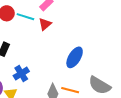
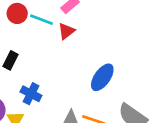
blue cross: (21, 74) -> (31, 94), turned -35

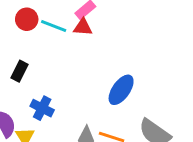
red triangle: (66, 31) -> (83, 27), moved, turned 42

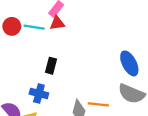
black rectangle: (19, 71) -> (51, 66), moved
blue ellipse: (121, 90) -> (129, 63), moved, turned -50

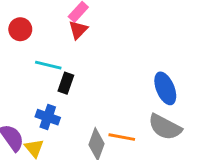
red triangle: (57, 23) -> (78, 30), turned -42
cyan line: (34, 27) -> (48, 65), moved

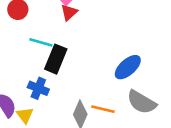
black rectangle: (66, 83) -> (56, 59), size x1.5
blue ellipse: (165, 88) -> (128, 67), moved, turned 68

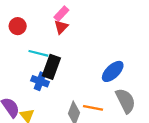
blue cross: (38, 88) -> (40, 81), moved
gray semicircle: (142, 102) -> (126, 101), turned -145

